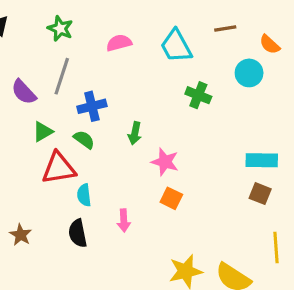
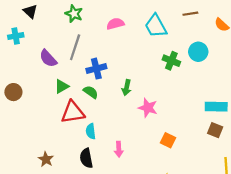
cyan circle: (249, 73) -> (198, 52), moved
orange square: (171, 198) -> (168, 140), moved

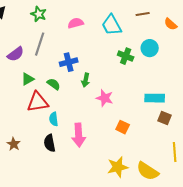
purple semicircle: (48, 58) -> (16, 54), turned -84
blue cross: (96, 69) -> (69, 62), moved
cyan rectangle: (216, 107) -> (155, 98), moved
pink arrow: (119, 149) -> (79, 135), size x1.6

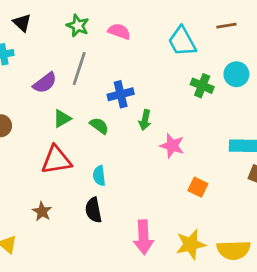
pink semicircle: (76, 23) -> (119, 31), moved, turned 35
red triangle: (38, 102) -> (56, 160), moved
pink arrow: (79, 135) -> (143, 237), moved
yellow semicircle: (148, 171) -> (234, 250), turned -35

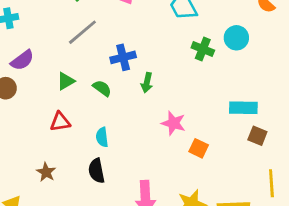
gray line: (79, 69) -> (82, 32), turned 32
purple semicircle: (45, 83) -> (22, 60), moved
pink star: (172, 146) -> (173, 123), moved
red triangle: (56, 160) -> (60, 122), size x0.7

